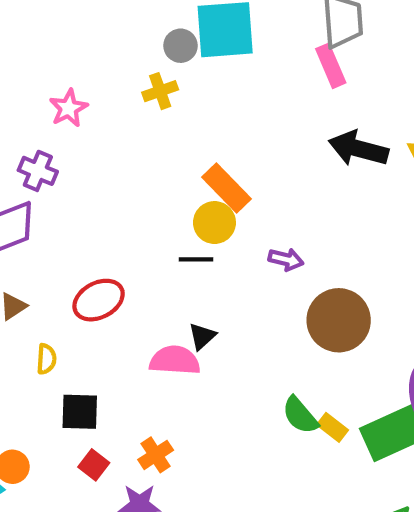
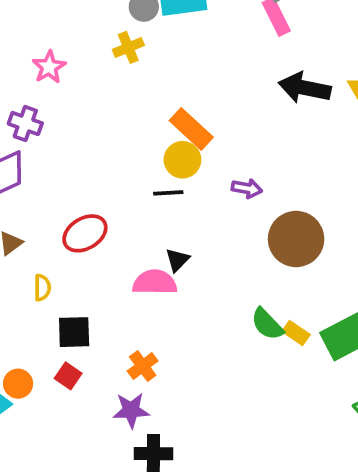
red square: (94, 465) -> (68, 376), moved

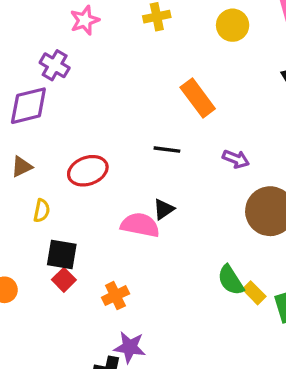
yellow circle: (182, 160) -> (233, 25), moved
red square: (68, 376) -> (64, 280), moved
purple star: (131, 410) -> (130, 347), moved

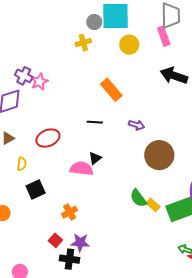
pink star: (85, 20) -> (39, 82), moved
black square: (62, 255) -> (36, 190), turned -30
red square: (64, 280) -> (55, 240), moved

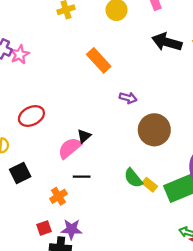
black line: (95, 122) -> (82, 177), moved
pink semicircle: (82, 169) -> (70, 148), turned -45
red square: (55, 240) -> (44, 228), turned 32

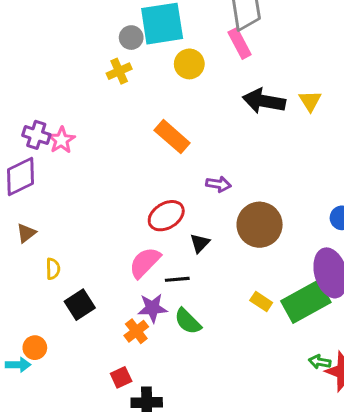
red ellipse: (31, 116) -> (166, 216), moved
black triangle: (84, 136) -> (200, 243), moved
black line: (82, 177) -> (177, 279), moved
green semicircle: (133, 178) -> (188, 321), moved
purple star: (71, 229) -> (152, 308), moved

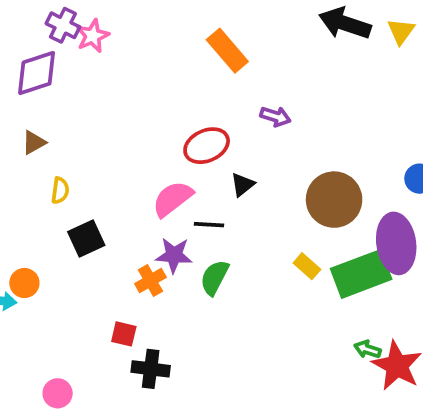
brown circle: (260, 225) -> (334, 200), moved
green semicircle: (188, 321) -> (214, 277), turned 64
red square: (121, 377) -> (124, 334), turned 30

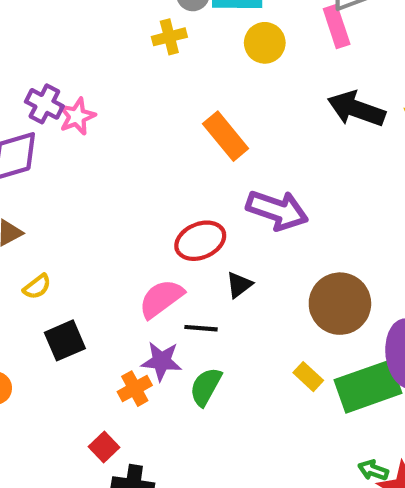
purple arrow: (275, 116) -> (277, 210), size x1.8
yellow semicircle: (60, 190) -> (37, 287), turned 44
red square: (124, 334) -> (104, 447), turned 32

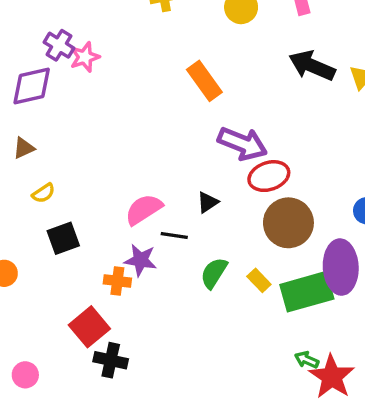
red ellipse: (200, 241) -> (269, 176), moved
green semicircle: (206, 387) -> (214, 273), moved
orange cross: (135, 389) -> (117, 281), turned 32
red square: (104, 447) -> (89, 327), size x1.6

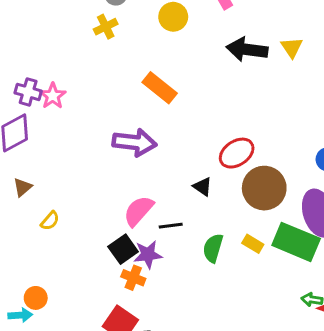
purple arrow: (242, 144) -> (135, 142), moved
black triangle: (208, 202) -> (202, 187), moved, turned -36
black square: (63, 238) -> (123, 249), moved
orange cross: (117, 281) -> (133, 278), turned 30
green rectangle: (307, 292) -> (296, 242), turned 54

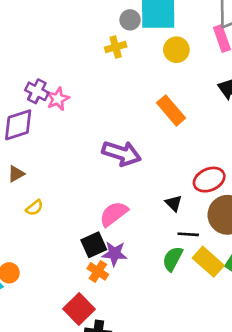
orange rectangle: (160, 88) -> (171, 110), moved
black line: (171, 226) -> (188, 234), moved
yellow rectangle: (253, 244) -> (208, 262), size x1.6

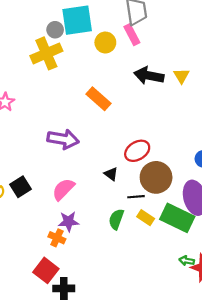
yellow cross: (116, 47) -> (46, 53), size x1.8
yellow circle: (176, 50) -> (105, 43), moved
black line: (188, 234) -> (136, 197), moved
black square: (94, 245) -> (21, 187), moved
yellow rectangle: (208, 262) -> (146, 218), size x0.7

